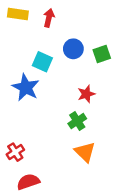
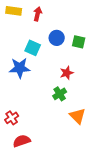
green square: (102, 54) -> (79, 42), turned 32
blue star: (26, 88) -> (20, 68), turned -30
orange triangle: (85, 152) -> (78, 116), moved

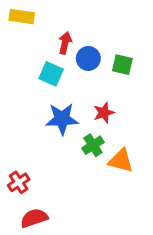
red arrow: (38, 14) -> (65, 43), moved
blue star: (20, 68) -> (62, 119), moved
orange triangle: (78, 116) -> (121, 161), moved, turned -30

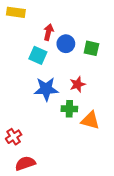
green cross: (93, 145) -> (69, 109), turned 35

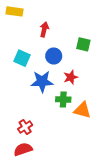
blue circle: (66, 44) -> (54, 56), moved
cyan square: (38, 55) -> (22, 58), moved
red cross: (14, 137) -> (25, 127), moved

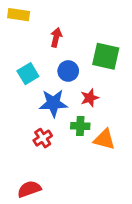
green square: (83, 44) -> (106, 56), size x1.5
cyan square: (22, 58) -> (28, 74), turned 35
red cross: (25, 127) -> (43, 138), moved

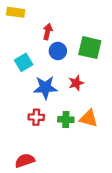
blue circle: (68, 71) -> (58, 51), moved
green cross: (80, 126) -> (66, 119), moved
red cross: (43, 138) -> (36, 117), turned 35

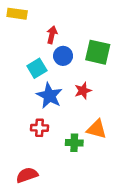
cyan square: (24, 62) -> (37, 68), moved
blue star: (45, 88) -> (49, 96), turned 30
green cross: (66, 119) -> (74, 143), moved

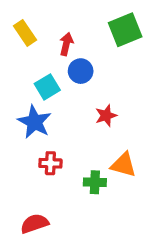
yellow rectangle: (17, 14) -> (25, 33), moved, turned 48
green square: (98, 52) -> (125, 30), moved, turned -35
blue star: (49, 96) -> (35, 122), moved

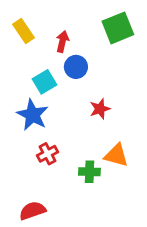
red cross: (50, 163) -> (47, 154), turned -30

